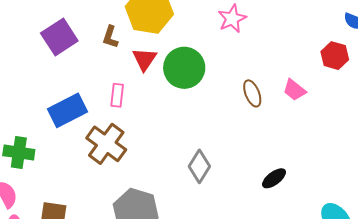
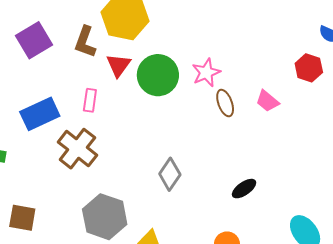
pink star: (232, 19) -> (206, 73), moved
brown L-shape: (110, 37) -> (85, 42), size x1.4

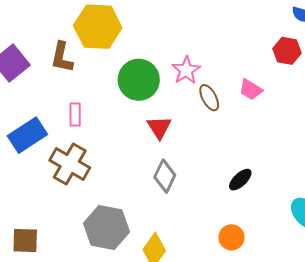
red triangle: (119, 65) -> (159, 127), moved

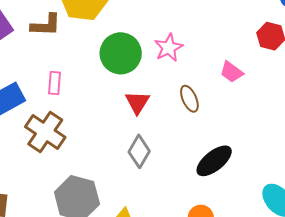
brown L-shape: (62, 57) -> (46, 25), turned -104
brown ellipse: (209, 98) -> (189, 99), moved
black ellipse: (240, 180) -> (214, 161), size x1.5

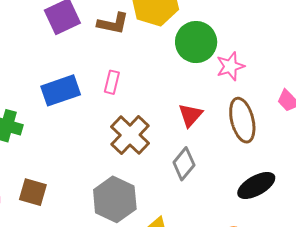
green circle: (121, 53) -> (196, 42), moved
brown ellipse: (189, 99) -> (242, 120), size x1.6
brown cross: (45, 132) -> (130, 135), moved

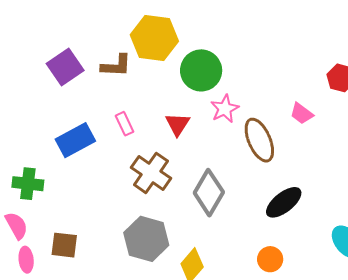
pink star: (230, 66) -> (225, 109), moved
pink rectangle: (112, 82) -> (125, 124), turned -30
red triangle: (190, 115) -> (178, 124), moved
gray diamond: (184, 164) -> (209, 193), size x1.4

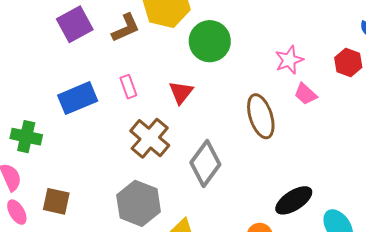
brown L-shape: (116, 66) -> (126, 28), turned -32
pink star: (225, 109) -> (289, 60), moved
black ellipse: (284, 202) -> (294, 200), moved
pink ellipse: (26, 260) -> (17, 212), turned -30

